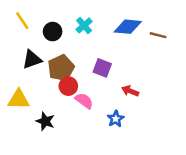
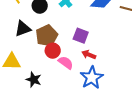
red arrow: (130, 91) -> (89, 55), moved
blue star: (116, 119) -> (92, 78), size x1.6

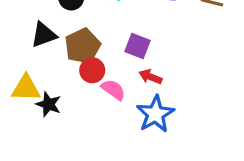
black star: (34, 80) -> (49, 104), moved

